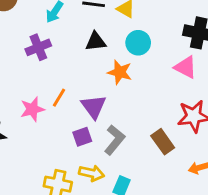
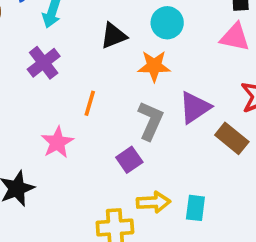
orange line: (59, 98) -> (90, 103), moved
purple triangle: (94, 107) -> (195, 107), moved, turned 48
gray L-shape: (115, 140) -> (151, 121), moved

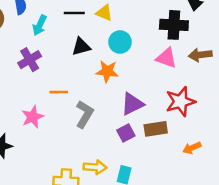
orange line: (90, 103) -> (59, 92), turned 66
gray L-shape: (151, 121) -> (85, 114), moved
brown rectangle: (232, 138) -> (156, 129), turned -55
purple square: (129, 160) -> (126, 133), moved

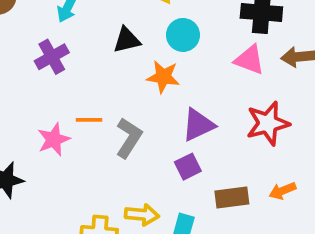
orange line: (59, 92) -> (89, 120), moved
brown rectangle: (156, 129) -> (232, 198), moved

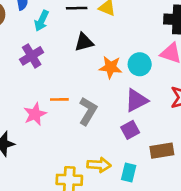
cyan circle: (183, 35) -> (140, 64), moved

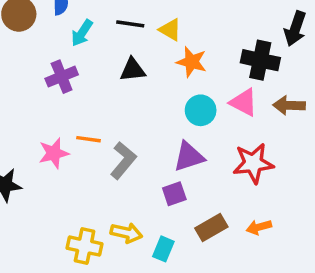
orange star: (111, 67) -> (192, 62), moved
brown rectangle: (162, 151) -> (211, 227), turned -30

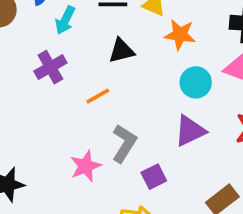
orange line: (89, 139) -> (98, 96), moved, turned -30
pink star: (54, 153) -> (86, 166), moved
purple square: (174, 194) -> (154, 177), moved

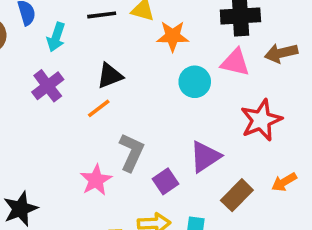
black triangle: (121, 51) -> (110, 76), moved
purple triangle: (190, 131) -> (205, 157), moved

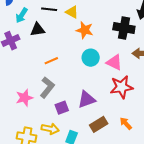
pink triangle: (235, 62) -> (114, 62), moved
black triangle: (110, 76) -> (38, 30), moved
orange line: (99, 108) -> (51, 61), moved
orange arrow: (284, 182) -> (126, 123), turned 64

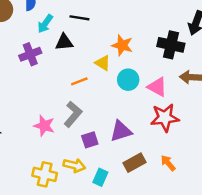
yellow triangle: (72, 12) -> (103, 63), moved
pink star: (24, 98) -> (44, 126), turned 30

